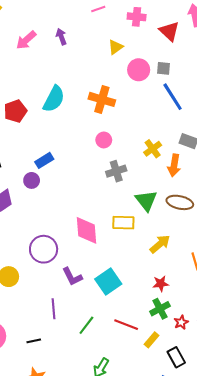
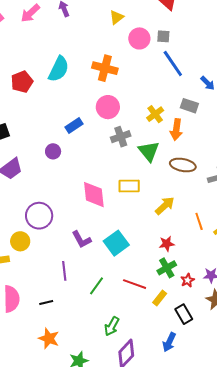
pink circle: (104, 140) -> (108, 107), size x1.5
blue rectangle: (44, 160) -> (74, 126), moved
purple circle: (32, 180) -> (53, 151), moved
green triangle: (146, 201) -> (149, 151), moved
purple circle: (44, 249) -> (39, 216), moved

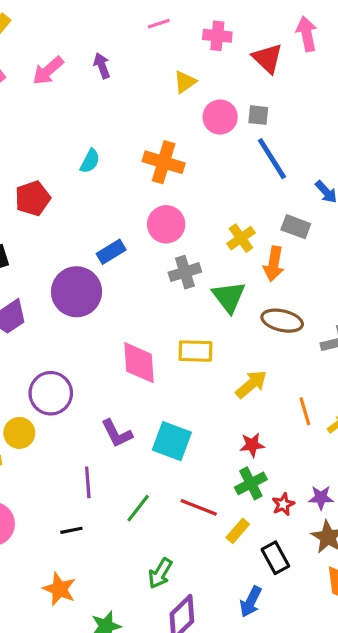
cyan semicircle: (59, 69) -> (90, 161), size x0.6
red pentagon: (22, 82) -> (33, 198), moved
purple circle: (53, 151) -> (77, 292), size x2.0
cyan square: (116, 243) -> (172, 441), turned -35
black line: (46, 302) -> (71, 530), moved

